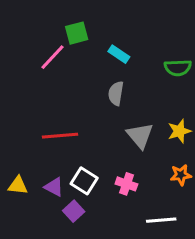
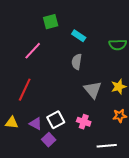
pink line: (52, 57) -> (33, 51), moved
red line: (60, 136) -> (25, 90), moved, turned -60
white square: (84, 181) -> (56, 120), turned 30

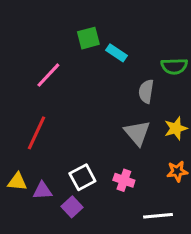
green square: (51, 22) -> (88, 38), moved
gray semicircle: (77, 62) -> (146, 91), moved
purple triangle: (36, 124) -> (42, 191), moved, turned -32

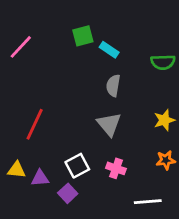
pink line: (48, 75) -> (21, 47), moved
gray semicircle: (146, 91) -> (113, 86), moved
gray triangle: (137, 133) -> (109, 124), moved

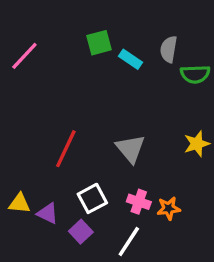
gray semicircle: (113, 86) -> (169, 49), moved
red line: (35, 124) -> (66, 149), moved
orange star: (166, 160) -> (169, 208), moved
purple triangle: (40, 178) -> (48, 213), turned 30
white line: (148, 202) -> (129, 242), moved, turned -52

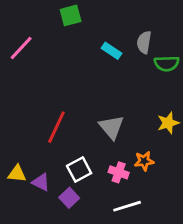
green square: (99, 43) -> (71, 15), moved
orange star: (169, 208) -> (144, 161), moved
white line: (129, 242) -> (127, 206), moved, turned 40

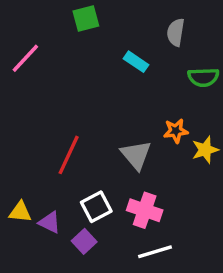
gray semicircle: (144, 42) -> (176, 32), moved
orange star: (144, 161) -> (176, 131), moved
pink cross: (119, 172) -> (145, 210), size x1.4

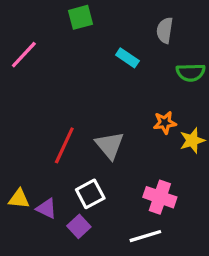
gray triangle: (136, 155) -> (110, 145), moved
pink cross: (145, 210) -> (160, 197), moved

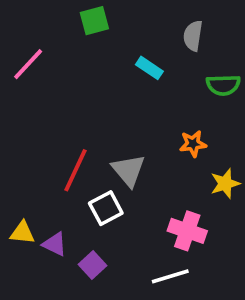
yellow star: (192, 140) -> (225, 184), moved
white square: (90, 194) -> (106, 208), moved

